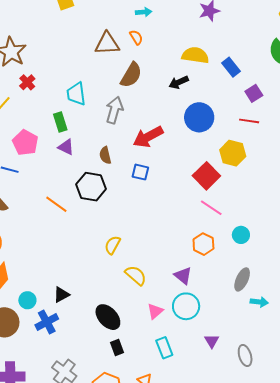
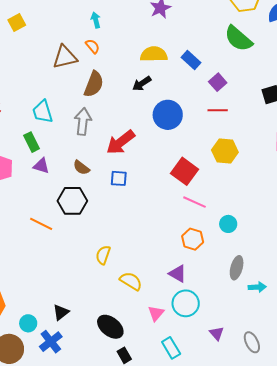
cyan arrow: (144, 12) -> (96, 20), turned -91
yellow hexagon: (233, 153) -> (225, 151), moved
brown semicircle: (105, 155) -> (81, 168), turned -30

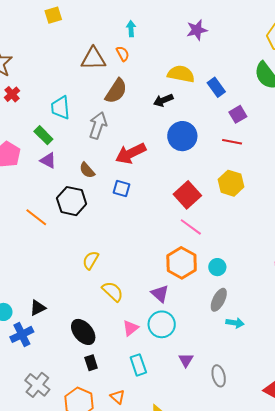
green rectangle: (32, 142) -> (43, 135), turned -30
cyan circle: (228, 224) -> (217, 267), moved
orange hexagon: (193, 239) -> (182, 263), size x1.4

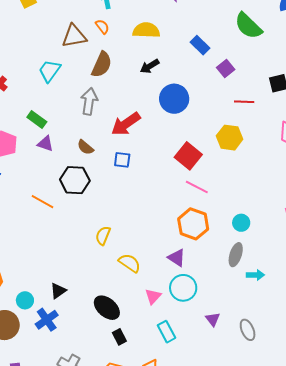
yellow semicircle: (181, 74) -> (146, 30), moved
cyan trapezoid: (60, 108) -> (50, 71), moved, turned 50
red line: (232, 142) -> (244, 102), moved
cyan circle: (217, 267) -> (241, 223), moved

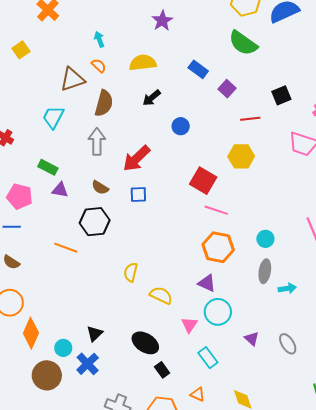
blue circle: (174, 99) -> (181, 126), size x0.6

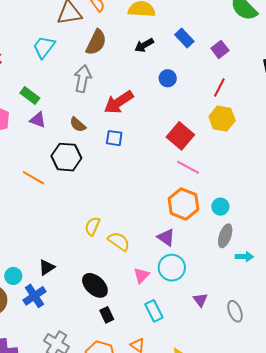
blue rectangle: (198, 69) -> (184, 38), moved
red line: (250, 119) -> (219, 87), moved, turned -66
cyan circle: (265, 239) -> (220, 207), moved
yellow semicircle: (131, 272) -> (92, 226), moved

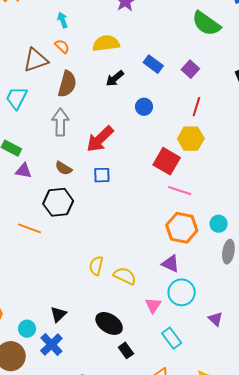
yellow hexagon: (222, 119) -> (191, 139), moved

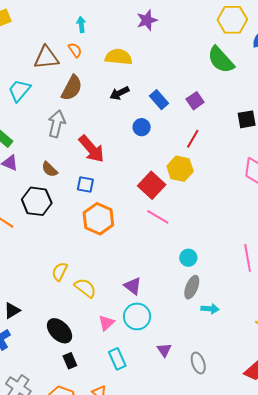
blue rectangle: (153, 64) -> (159, 100), moved
red arrow: (100, 139) -> (91, 149), turned -100
orange hexagon: (182, 228) -> (98, 219), moved

